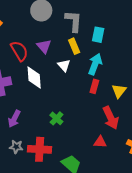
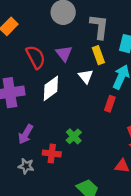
white diamond: (34, 77) -> (51, 88), turned 55
red rectangle: (94, 86) -> (110, 104), moved
red cross: (40, 149) -> (52, 153), moved, size x0.7

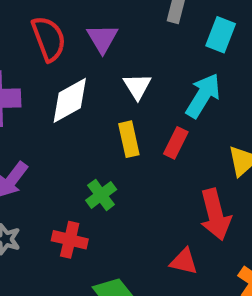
yellow rectangle: (98, 55) -> (129, 139), moved
red cross: (52, 153) -> (70, 240), moved

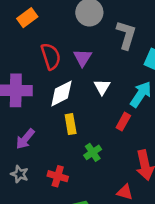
yellow rectangle: (129, 139) -> (71, 124), moved
green cross: (101, 195) -> (93, 152), moved

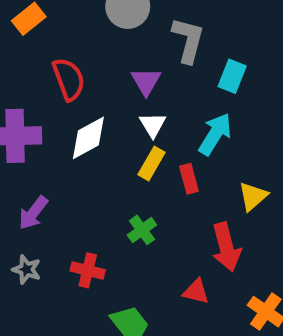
purple triangle: (83, 58) -> (146, 81), moved
red rectangle: (123, 122) -> (189, 179), turned -42
yellow rectangle: (71, 124) -> (152, 163), moved, turned 42

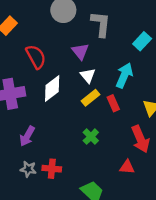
cyan rectangle: (232, 76) -> (142, 41), moved, turned 30
yellow rectangle: (152, 163) -> (91, 98), turned 30
red cross: (88, 270) -> (52, 169), moved

